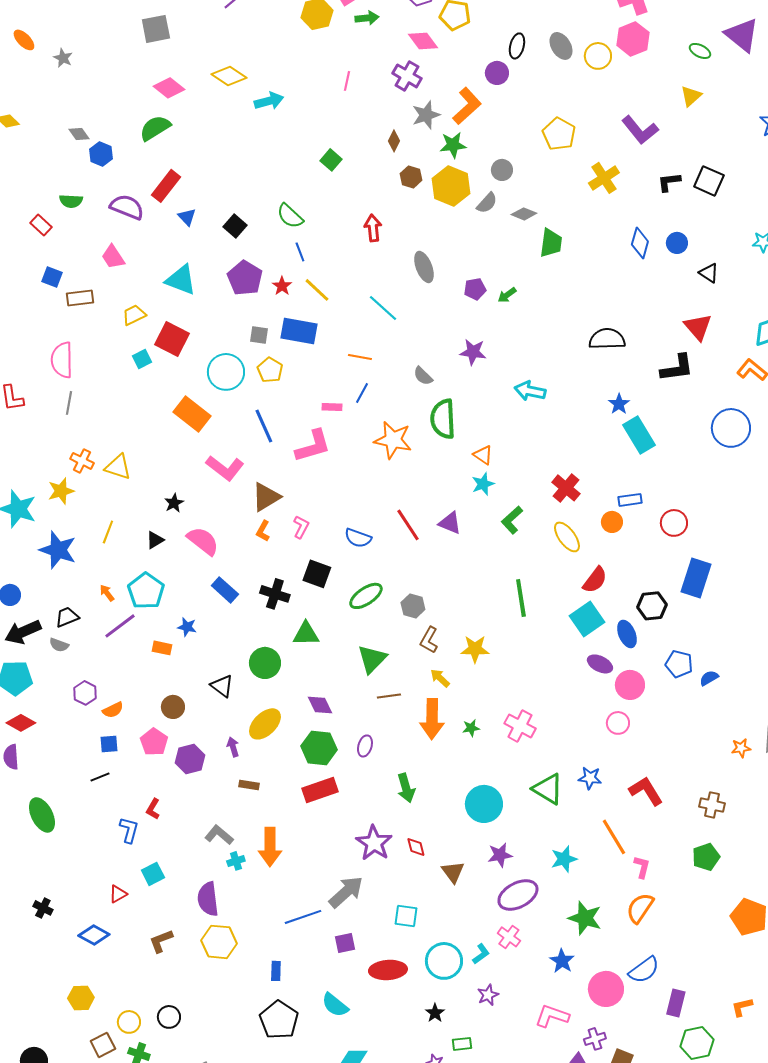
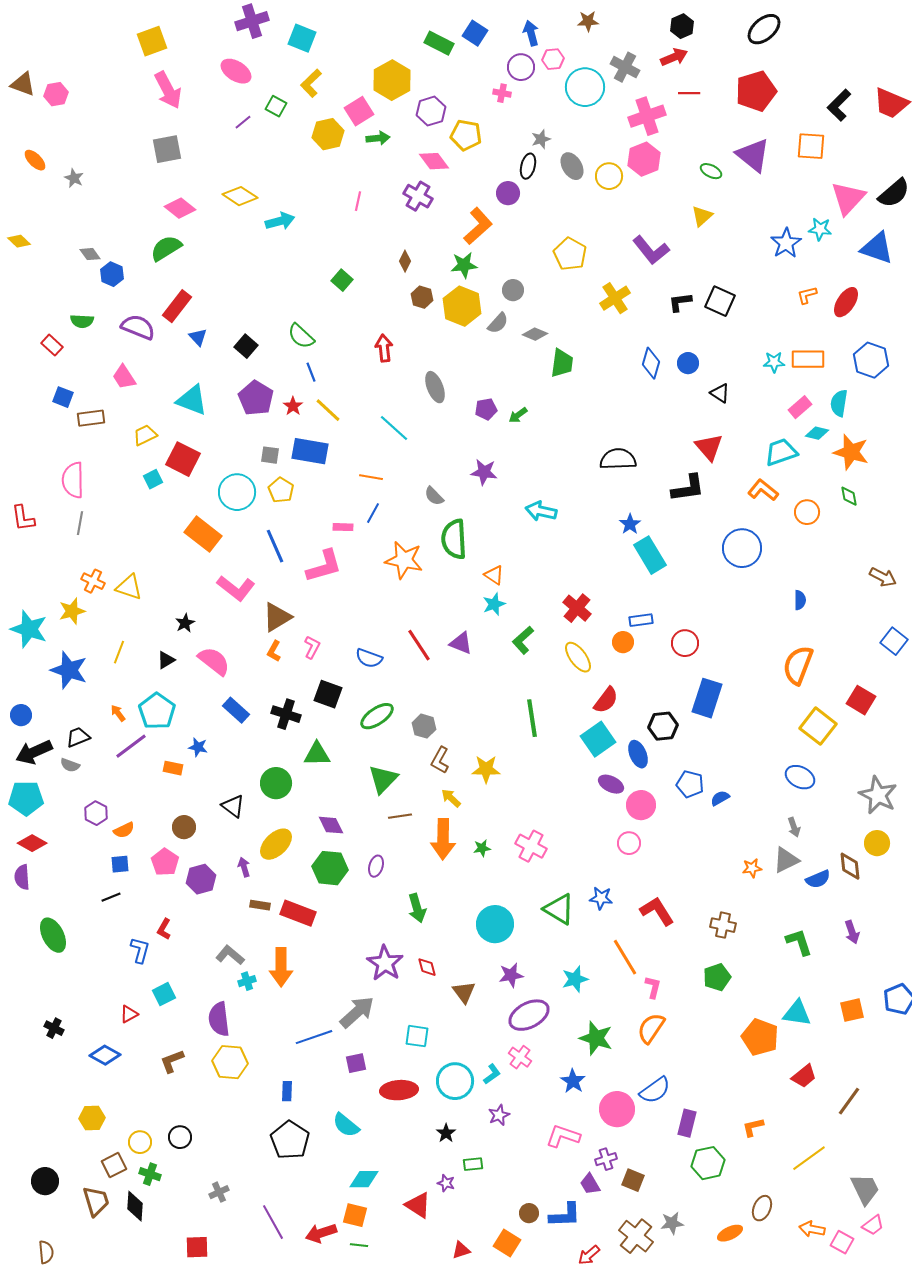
gray star: (426, 115) -> (541, 139), moved, size x0.7
red rectangle: (320, 790) -> (298, 913), moved, turned 40

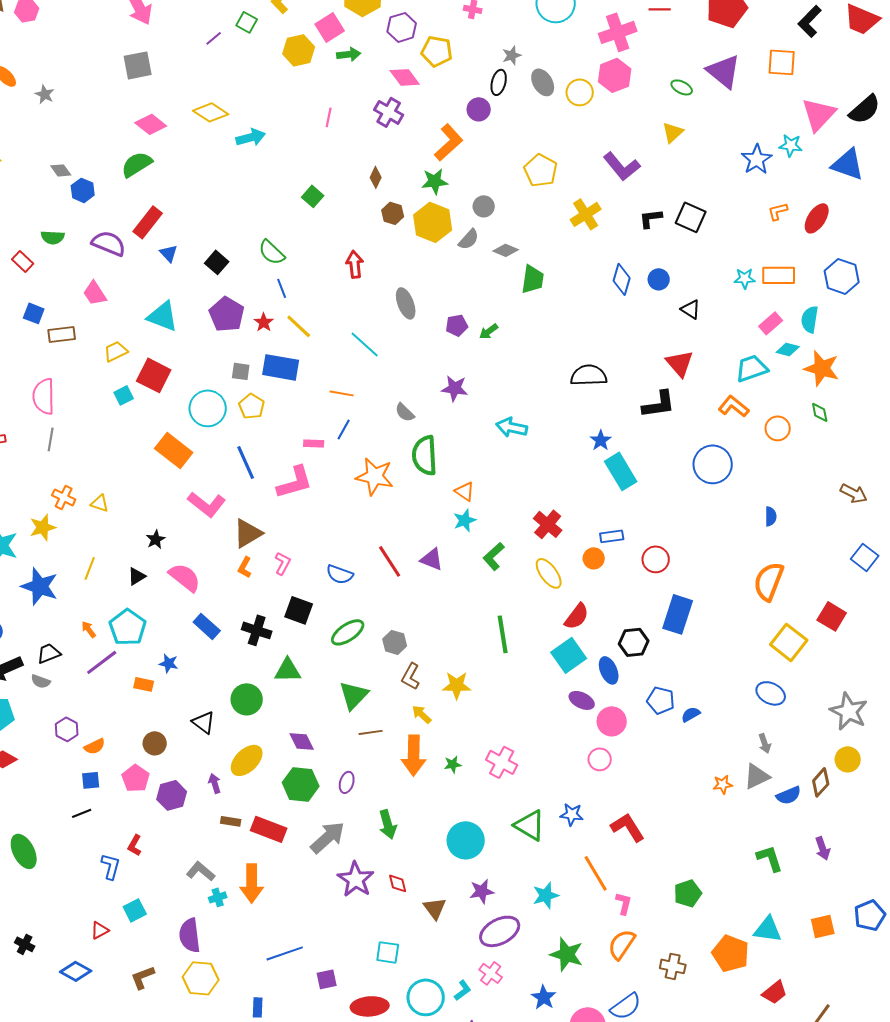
yellow triangle: (129, 587) -> (100, 503), size x0.7
brown diamond: (850, 866) -> (821, 782), turned 48
brown cross: (723, 925) -> (673, 966), moved
gray arrow: (357, 1012) -> (328, 837), moved

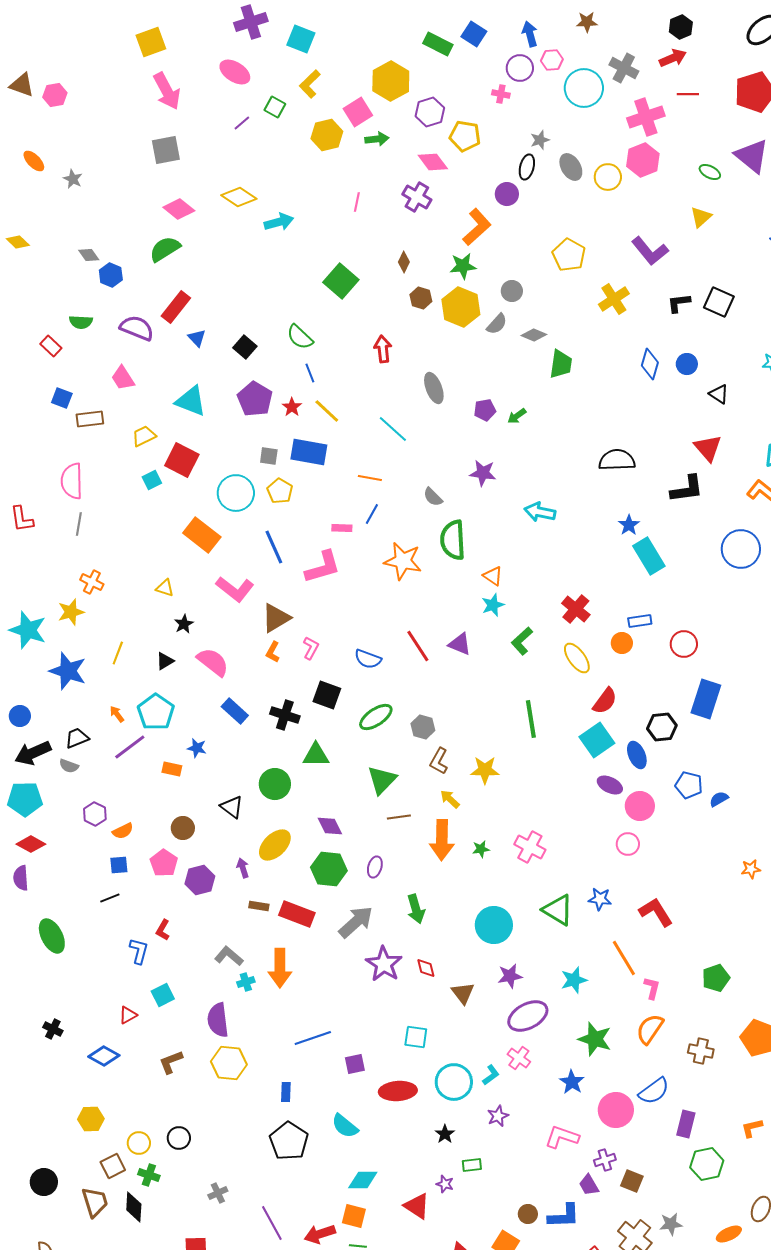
green square: (313, 196) -> (341, 281), size x1.6
yellow triangle: (100, 503) -> (165, 588), moved

